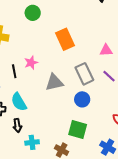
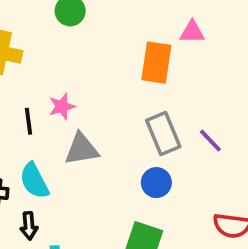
orange rectangle: (65, 39) -> (156, 63), moved, turned 30
pink triangle: (106, 50) -> (192, 32), moved
gray triangle: (54, 82) -> (82, 149), moved

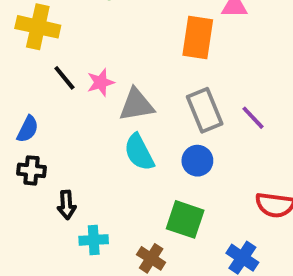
black line: (29, 121) -> (64, 78), moved, turned -32
gray triangle: (82, 149) -> (137, 105), moved
cyan semicircle: (34, 181) -> (139, 152), moved

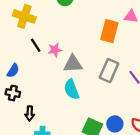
gray rectangle: (205, 110) -> (109, 71), turned 40
blue circle: (197, 161) -> (115, 124), moved

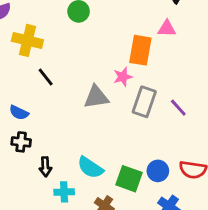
pink star: (55, 50) -> (123, 77), moved
blue semicircle: (13, 71) -> (19, 113), turned 88
cyan semicircle: (72, 89) -> (90, 168), moved, turned -30

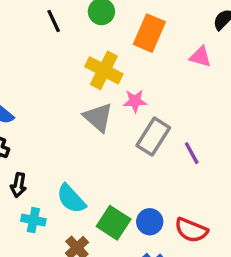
yellow cross: (27, 40) -> (104, 70), moved
orange rectangle: (140, 50) -> (149, 33), moved
black line: (46, 77) -> (54, 21), moved
gray triangle: (96, 97) -> (98, 117), turned 36

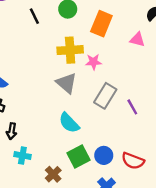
yellow cross: (104, 70) -> (70, 50), turned -30
pink star: (135, 101) -> (93, 62), moved
cyan semicircle: (71, 199) -> (69, 123), moved
green square: (114, 223) -> (78, 156), turned 30

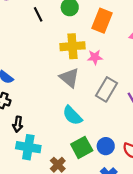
cyan cross: (22, 155) -> (28, 147), size x1.5

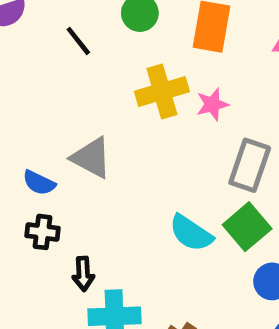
gray triangle: (69, 78) -> (91, 158), moved
green square: (82, 147) -> (247, 227), moved

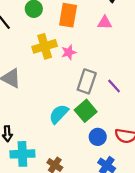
cyan semicircle: (191, 233) -> (59, 114), turned 100

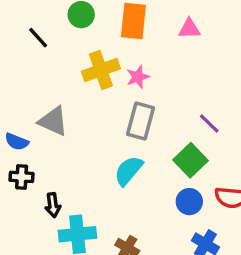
gray rectangle: (87, 81) -> (140, 121), moved
green square: (86, 111) -> (190, 160), moved

